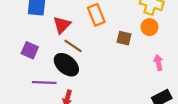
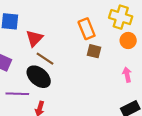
orange rectangle: (96, 15) -> (87, 29), moved
orange circle: (149, 27) -> (128, 40), moved

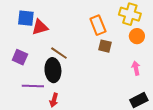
red triangle: (34, 38) -> (40, 27), moved, turned 30
black ellipse: (39, 77) -> (53, 70), turned 45

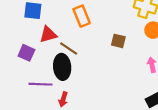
orange rectangle: (98, 25) -> (82, 16), moved
red triangle: (40, 27) -> (48, 34), moved

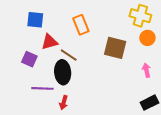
brown square: (118, 41) -> (115, 48), size x1.6

